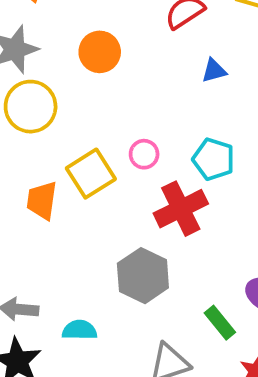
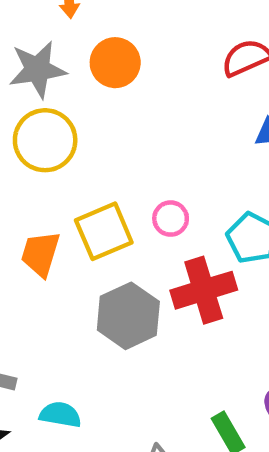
orange circle: (100, 52) -> (115, 63), moved
gray hexagon: (143, 276) -> (128, 316), moved

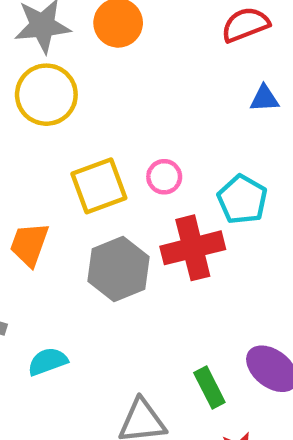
orange trapezoid: (40, 254) -> (29, 244), moved
cyan semicircle: (60, 415) -> (48, 362), turned -33

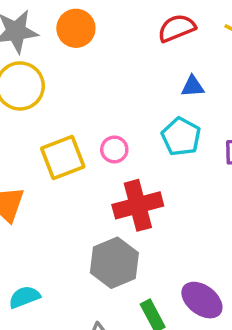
cyan pentagon: (242, 199) -> (181, 137), moved
gray hexagon: (118, 269) -> (114, 263), moved

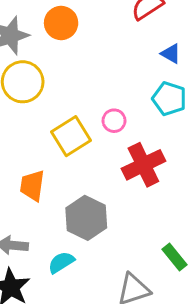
blue triangle: (193, 86) -> (171, 54), turned 45
gray hexagon: (114, 263) -> (86, 218), moved

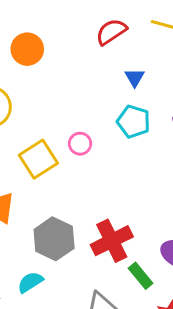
blue triangle: (171, 54) -> (135, 78), turned 30
red cross: (143, 165) -> (112, 241), moved

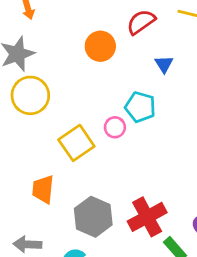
orange circle: (27, 49) -> (100, 46), moved
cyan pentagon: (134, 122) -> (140, 107), moved

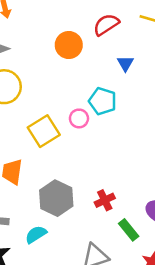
red cross: (147, 217) -> (105, 200), size x0.6

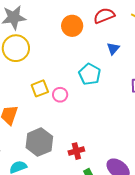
pink circle: (79, 118) -> (60, 95), moved
yellow square: (44, 131) -> (40, 88), size x0.7

